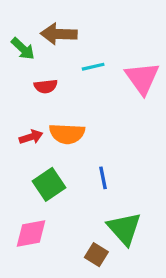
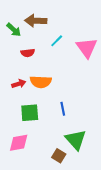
cyan line: (93, 67) -> (57, 41), turned -32
green square: (49, 184) -> (30, 113), turned 30

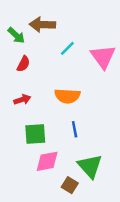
red semicircle: (28, 53) -> (23, 64), moved, turned -56
orange semicircle: (41, 82) -> (67, 96), moved
pink diamond: (19, 143) -> (47, 161), moved

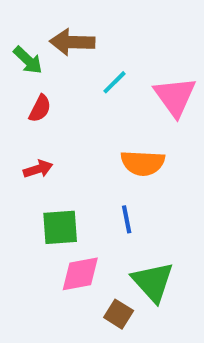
orange semicircle: (67, 96) -> (143, 163), moved

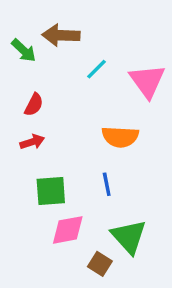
red semicircle: (40, 109) -> (34, 105), moved

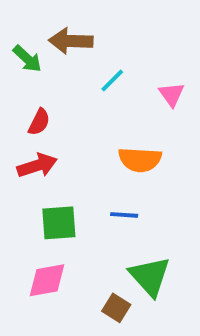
pink triangle: (147, 81) -> (172, 94), size x0.6
red arrow: (32, 142) -> (37, 166), size x1.4
blue line: (107, 184) -> (124, 215), turned -75
pink diamond: (68, 230) -> (47, 280), moved

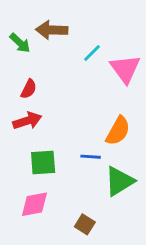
cyan line: (112, 81) -> (92, 53), moved
pink triangle: (172, 94) -> (125, 69), size x1.6
orange semicircle: (140, 160) -> (118, 131), moved, turned -64
green triangle: (150, 276) -> (119, 181), moved, turned 40

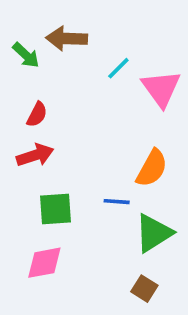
brown square: (85, 224) -> (144, 289), moved

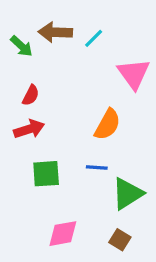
cyan line: (118, 68) -> (94, 38), moved
orange semicircle: (152, 168) -> (108, 124), moved
pink diamond: (44, 263) -> (63, 234), moved

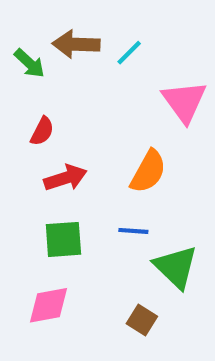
red arrow: (29, 129) -> (66, 178), moved
green triangle: (128, 194) -> (176, 267), turned -44
pink diamond: (63, 234) -> (49, 305), moved
brown square: (120, 240) -> (142, 320), moved

